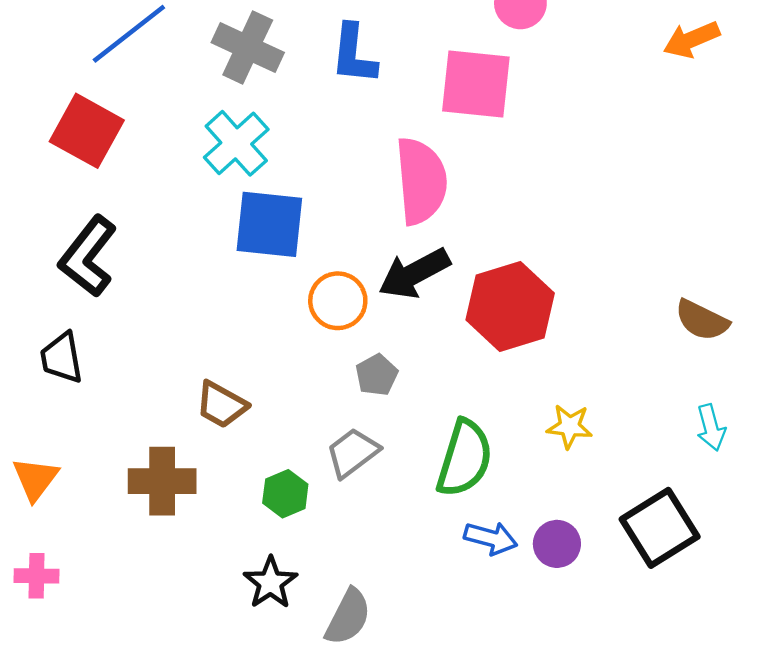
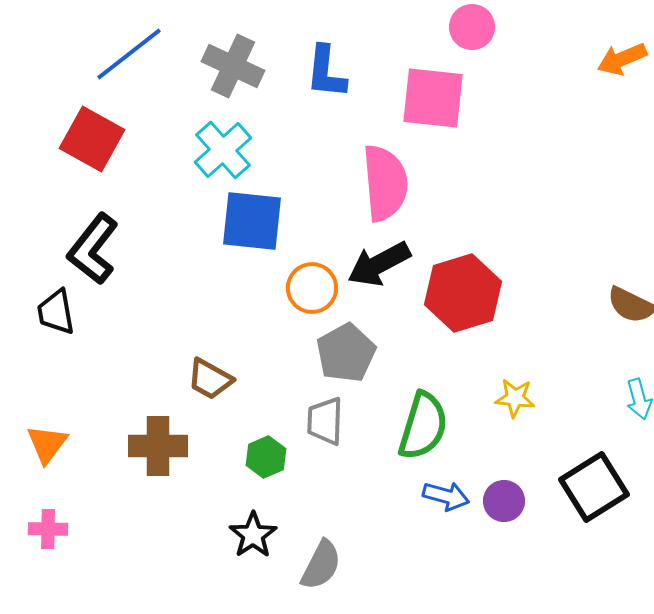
black trapezoid: (62, 358) -> (56, 312), moved
gray pentagon: (377, 375) -> (346, 353), size x1.6
gray trapezoid: (353, 453) -> (325, 421), turned -51

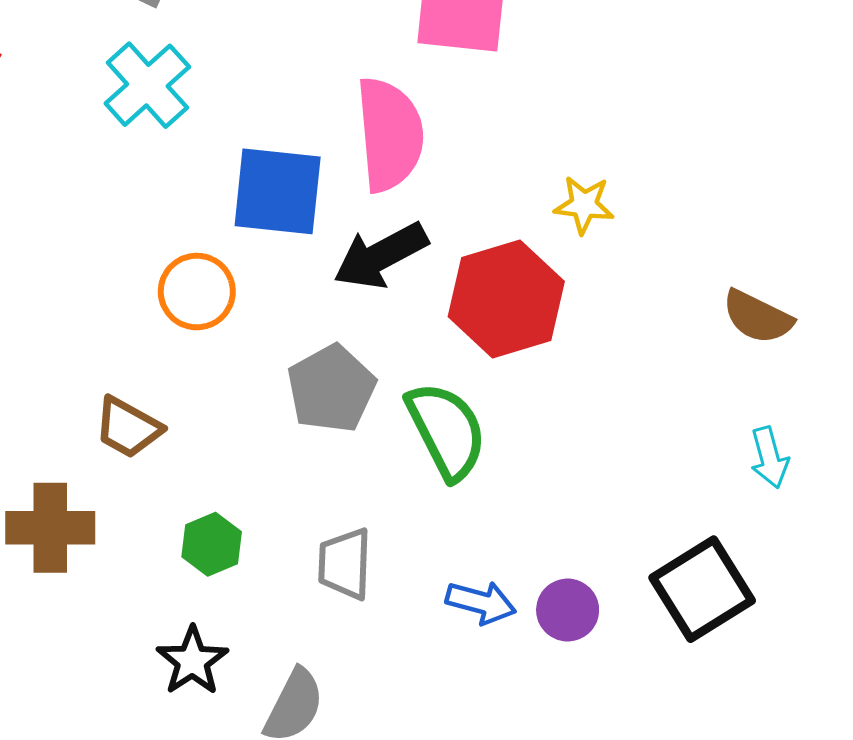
blue square: (252, 221) -> (278, 191), moved
orange circle: (312, 288) -> (197, 292), moved
yellow star: (515, 398) -> (584, 205), moved
gray trapezoid: (325, 421) -> (345, 564), moved
green semicircle: (423, 426) -> (446, 431), moved, turned -44

